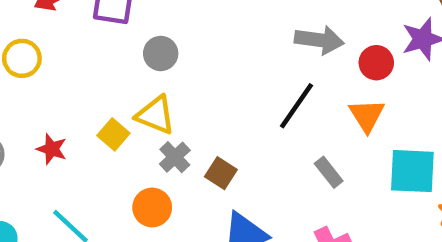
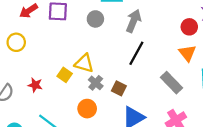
gray arrow: (319, 40) -> (133, 21), moved, turned -70
gray circle: (161, 53) -> (95, 19), moved
black line: (296, 106) -> (136, 53), moved
gray rectangle: (329, 172) -> (172, 83), size x1.5

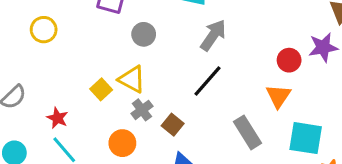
gray circle: (95, 19) -> (144, 34), moved
red star: (35, 85) -> (57, 118), moved

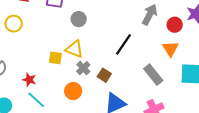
gray arrow: (213, 35) -> (150, 15), moved
yellow square: (101, 89) -> (55, 58), turned -32

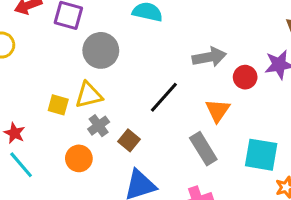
gray arrow: (150, 15) -> (209, 57), turned 45
gray circle: (79, 19) -> (101, 50), size x1.5
yellow triangle: (74, 49) -> (89, 95), turned -42
orange triangle: (170, 49) -> (218, 110), moved

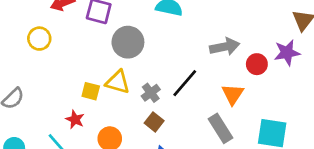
yellow triangle: (89, 95) -> (118, 82), turned 30
gray cross: (99, 126) -> (151, 93), moved
red star: (14, 133) -> (75, 119), moved

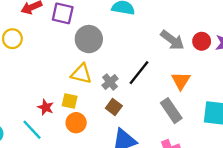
gray arrow: (225, 47) -> (172, 40), turned 50
red circle: (257, 64) -> (202, 41), moved
yellow square: (91, 91) -> (70, 101), moved

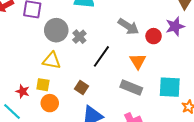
red circle: (202, 41) -> (154, 36), moved
gray cross: (110, 82) -> (79, 37), moved
gray rectangle: (171, 111) -> (131, 87), turned -30

